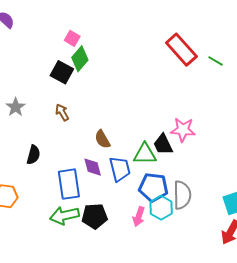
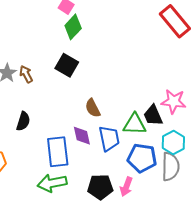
black square: (62, 72) -> (67, 65), moved
brown arrow: (62, 112) -> (26, 74), moved
cyan hexagon: (161, 208) -> (173, 142), moved
black pentagon: (95, 216) -> (100, 187), moved

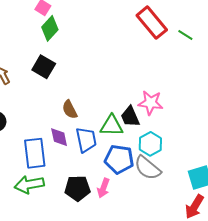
gray semicircle: (170, 167) -> (148, 168), turned 128

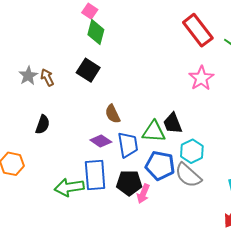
green diamond: (50, 28) -> (96, 32), turned -30
pink star: (150, 103) -> (201, 78), moved, turned 30
purple diamond: (59, 137) -> (101, 141), turned -45
blue rectangle: (35, 153) -> (95, 175), moved
black pentagon: (77, 188) -> (129, 183), moved

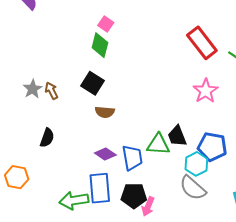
pink square: (90, 11) -> (106, 24), moved
brown semicircle: (113, 114) -> (105, 112), moved, turned -60
blue pentagon: (160, 166) -> (212, 147), moved

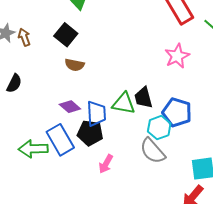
blue rectangle: (100, 188) -> (60, 140), turned -32
black pentagon: (134, 196) -> (90, 133), moved

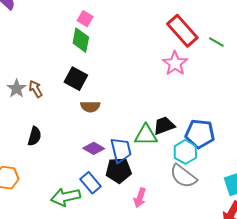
pink star: (177, 56) -> (175, 63), moved
black trapezoid: (143, 98) -> (164, 126), turned 95
blue rectangle: (60, 140) -> (91, 183), size x0.7

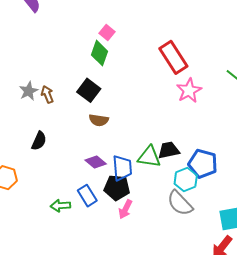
red rectangle: (182, 31) -> (173, 57), moved
green arrow: (66, 197) -> (60, 206), size x0.7
pink arrow: (140, 198) -> (125, 209), moved

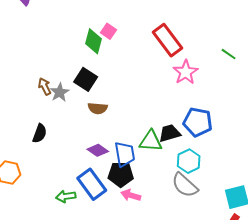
pink square: (107, 33) -> (108, 31), moved
gray star: (29, 91) -> (60, 92), moved
blue pentagon: (203, 164) -> (198, 122), moved
blue rectangle: (87, 196) -> (92, 184), size x1.4
pink arrow: (125, 209) -> (131, 195), turned 84

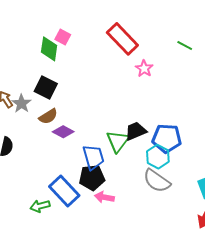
pink star: (186, 72) -> (144, 69), size x0.7
brown semicircle: (98, 108) -> (48, 116), moved, turned -30
blue pentagon: (198, 122) -> (167, 138), moved
green triangle: (151, 141) -> (118, 141), turned -50
purple diamond: (98, 150) -> (63, 132), moved

